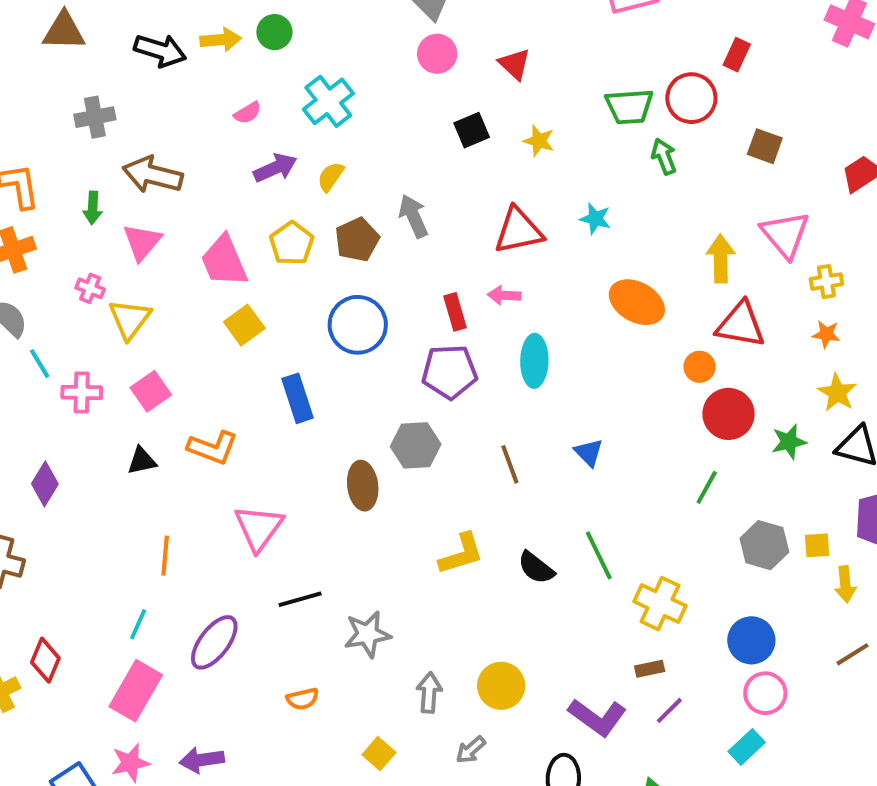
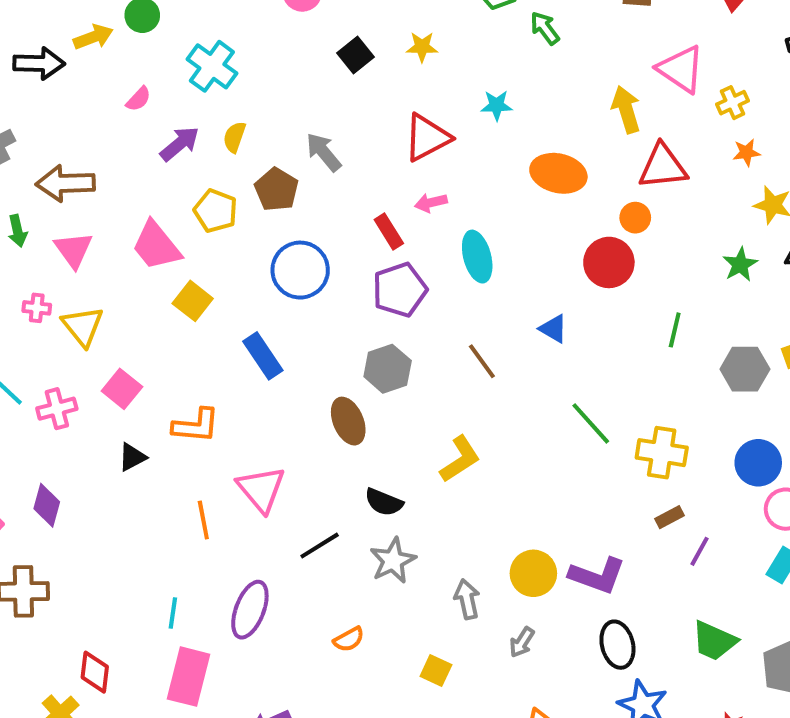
red circle: (729, 414) -> (609, 262), moved
orange line: (165, 556) -> (203, 520), moved
black semicircle: (536, 568) -> (384, 502), moved
purple L-shape: (597, 717) -> (597, 576), moved

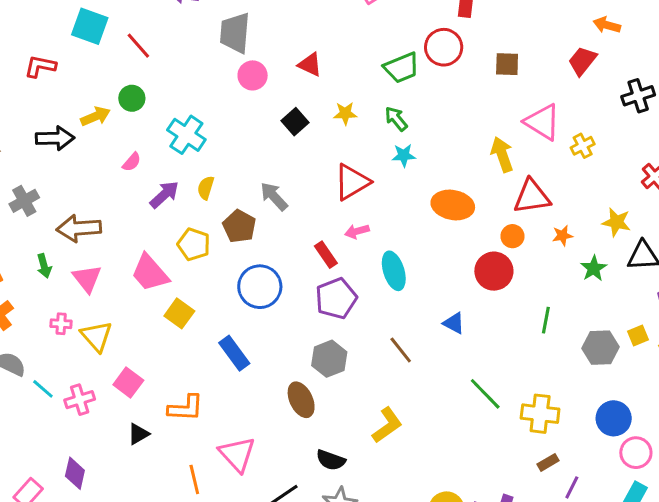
green arrow: (545, 28) -> (396, 119), moved
orange star: (746, 153) -> (562, 236), moved

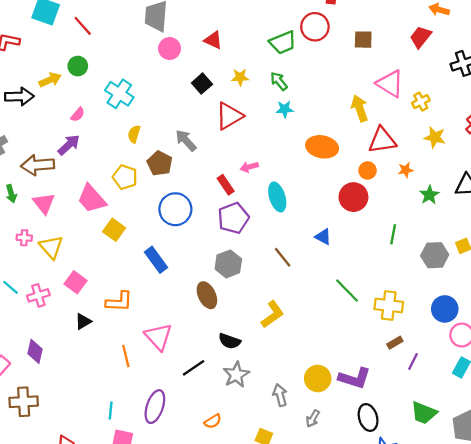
red triangle: (352, 182) -> (229, 116), moved
purple arrow: (164, 195) -> (69, 145), moved
yellow star: (616, 222) -> (435, 137), moved

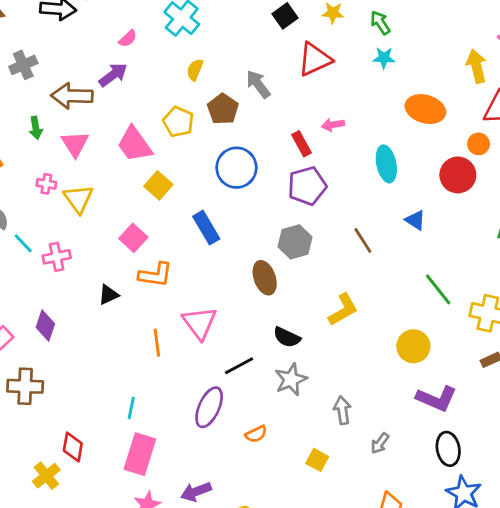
cyan ellipse: (277, 197) -> (386, 164), moved
pink square: (75, 282) -> (133, 238), moved
yellow circle: (318, 378) -> (413, 346), moved
purple ellipse: (155, 407) -> (209, 407), moved

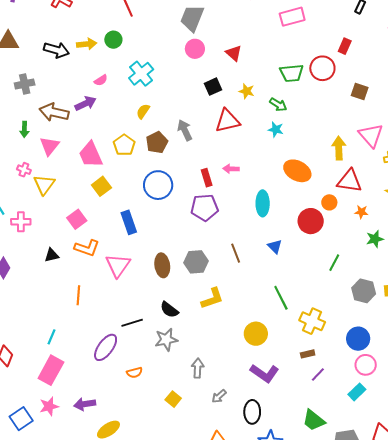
green arrow: (380, 23) -> (278, 105), turned 144
gray hexagon: (295, 242) -> (196, 262), moved
pink triangle: (200, 323) -> (118, 265), moved
black ellipse: (448, 449) -> (252, 412), moved

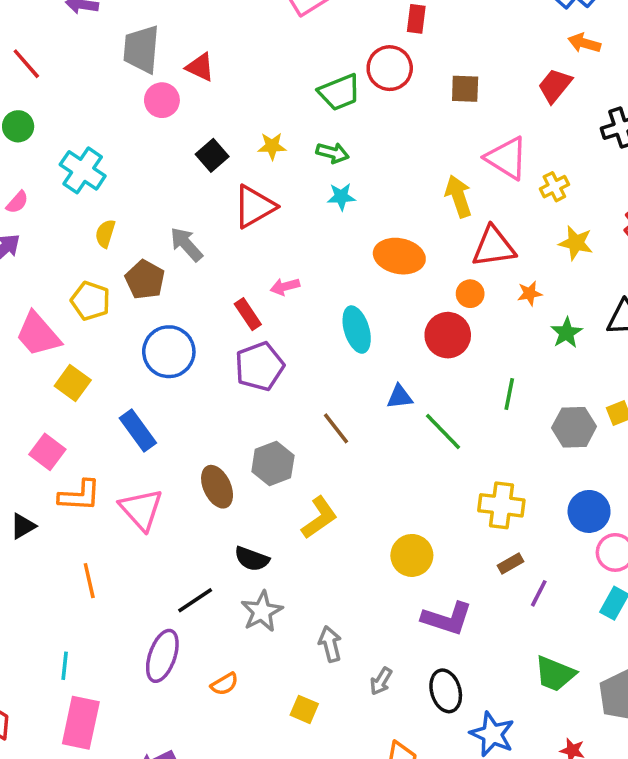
red triangle: (234, 53) -> (200, 67), moved
blue triangle: (275, 246) -> (400, 397), turned -35
green line: (281, 298) -> (443, 431), moved

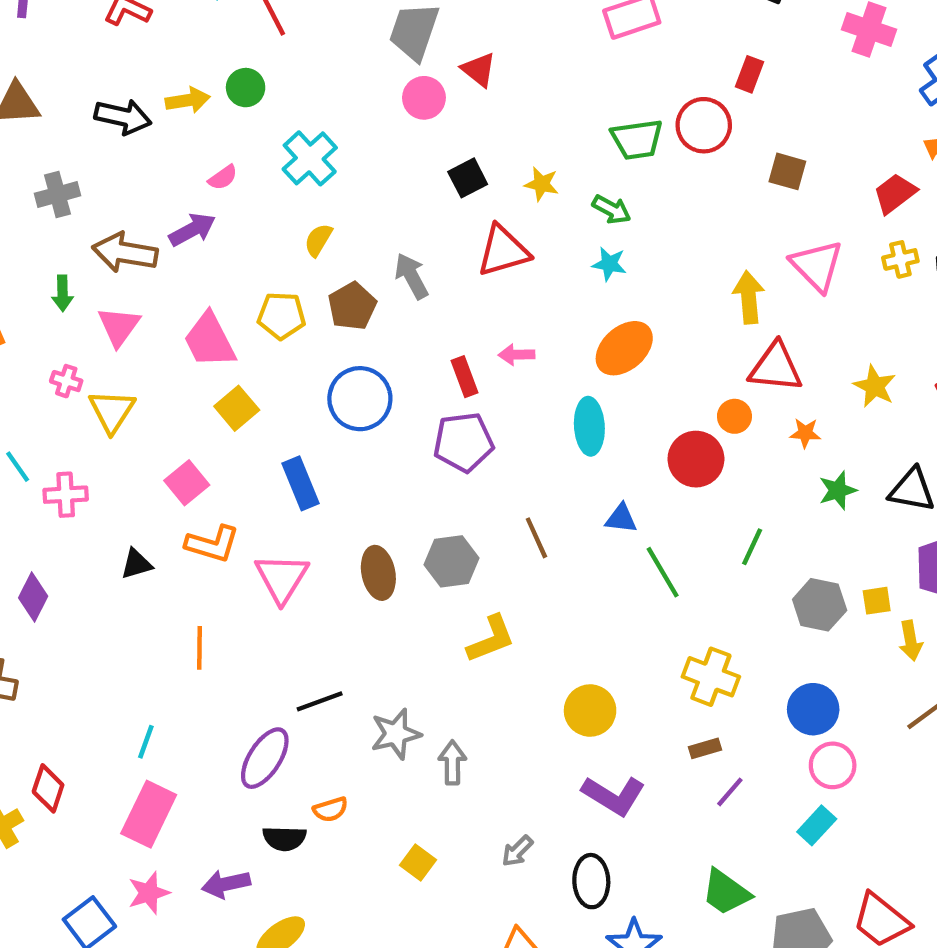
yellow cross: (554, 187) -> (900, 259), moved
orange ellipse: (399, 256) -> (624, 348), moved, turned -66
yellow pentagon: (91, 301) -> (281, 316), turned -30
black semicircle: (252, 559) -> (284, 838), moved, turned -32
gray arrow: (330, 644) -> (452, 763), moved

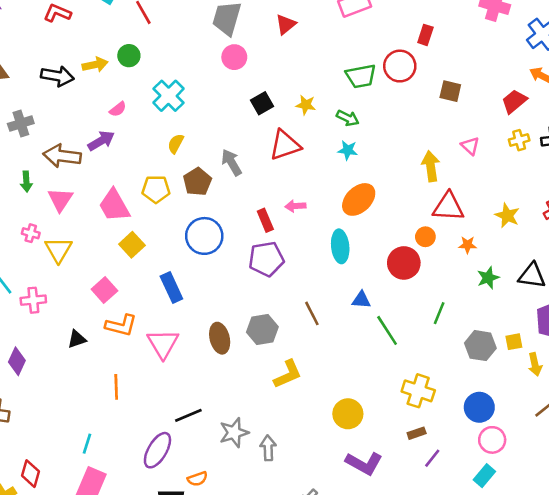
red triangle: (479, 70) -> (286, 24), moved, turned 45
pink triangle: (817, 266) -> (470, 146), size x0.6

